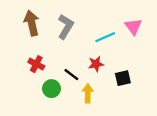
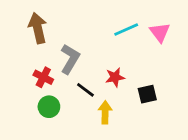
gray L-shape: (66, 27) -> (70, 59), moved
cyan line: (105, 37) -> (126, 29), moved
green circle: (51, 89) -> (49, 107), moved

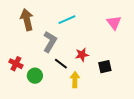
cyan line: (126, 29) -> (67, 20), moved
red cross: (43, 77) -> (16, 64), moved

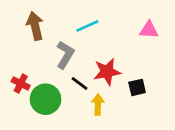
pink triangle: (114, 23) -> (149, 30), turned -49
red star: (82, 55) -> (107, 72), size x1.5
green circle: (35, 76) -> (46, 99), size x1.5

